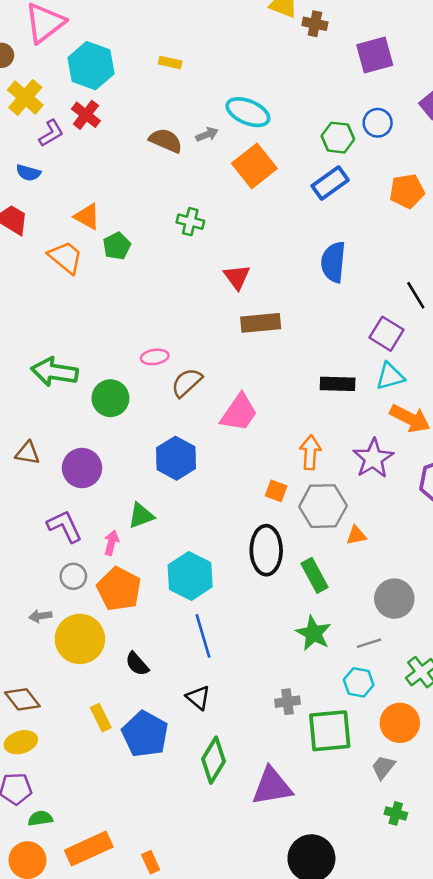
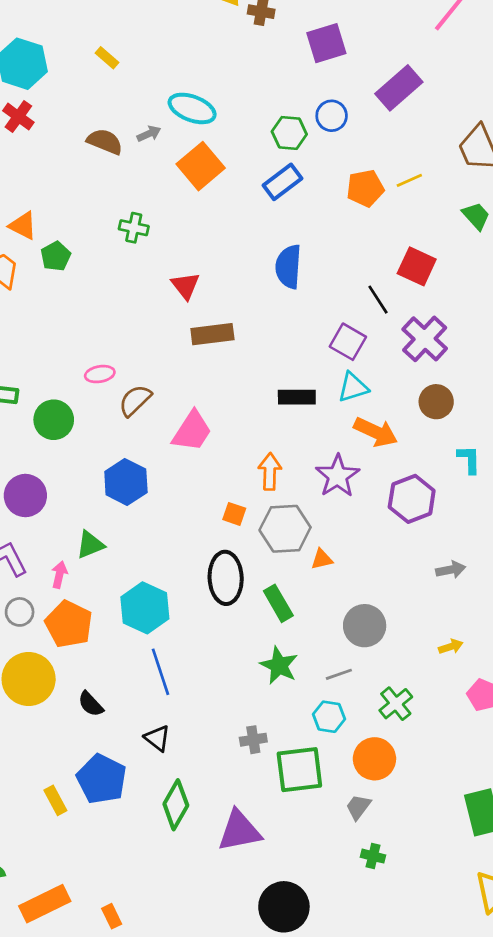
yellow rectangle: (170, 62) -> (107, 58), turned 30
yellow rectangle: (101, 718) -> (55, 800), moved

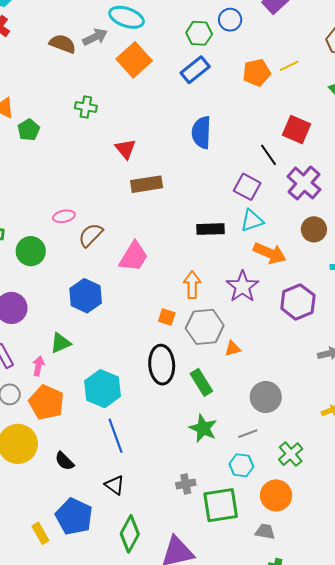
gray arrow: (149, 134) -> (95, 37), size x1.4
gray trapezoid: (358, 807) -> (265, 532), turned 65

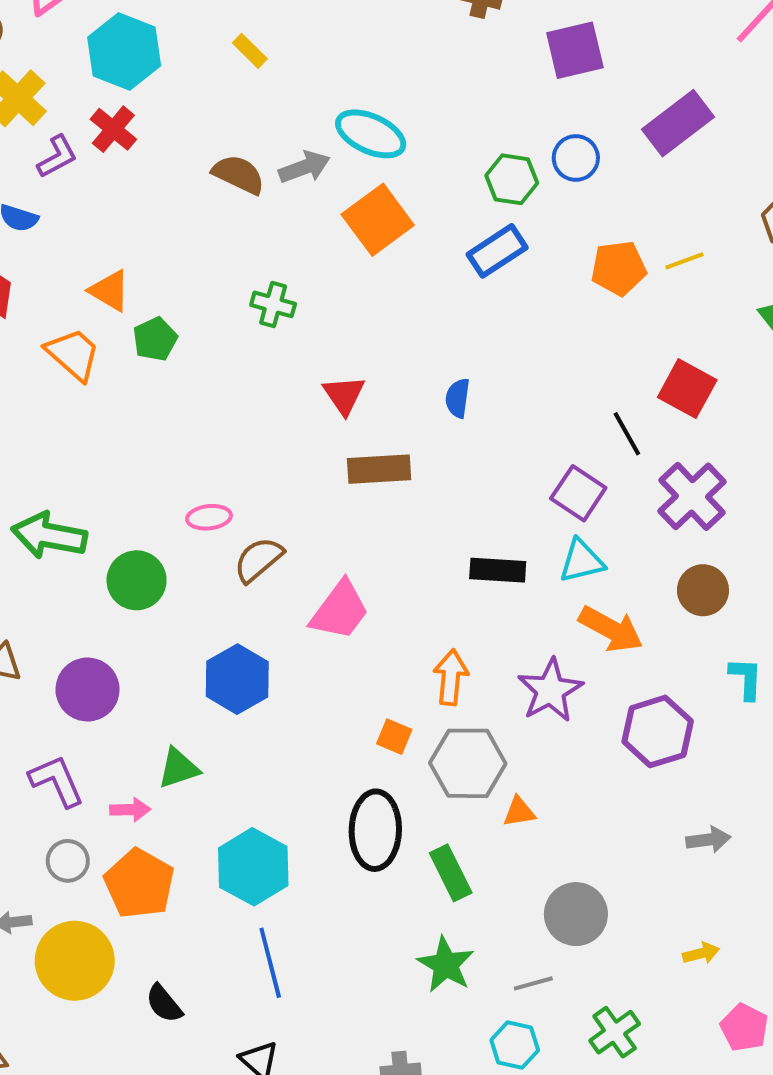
blue semicircle: (201, 132) -> (458, 398), moved, size x0.6
pink arrow: (38, 366) -> (130, 810), turned 72

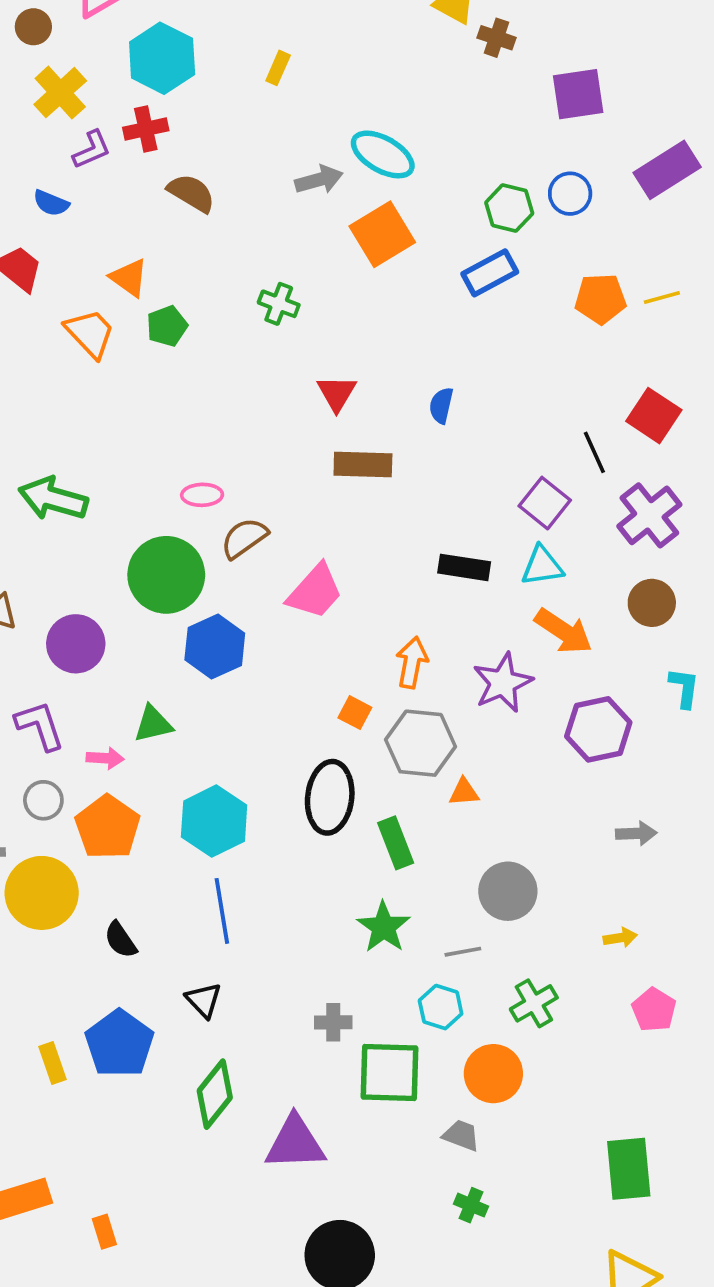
yellow rectangle: (250, 51) -> (278, 68), turned 64
red cross: (113, 129) -> (146, 129), turned 33
brown semicircle: (239, 174) -> (191, 193), moved
green circle: (137, 580) -> (166, 575), moved, size x1.4

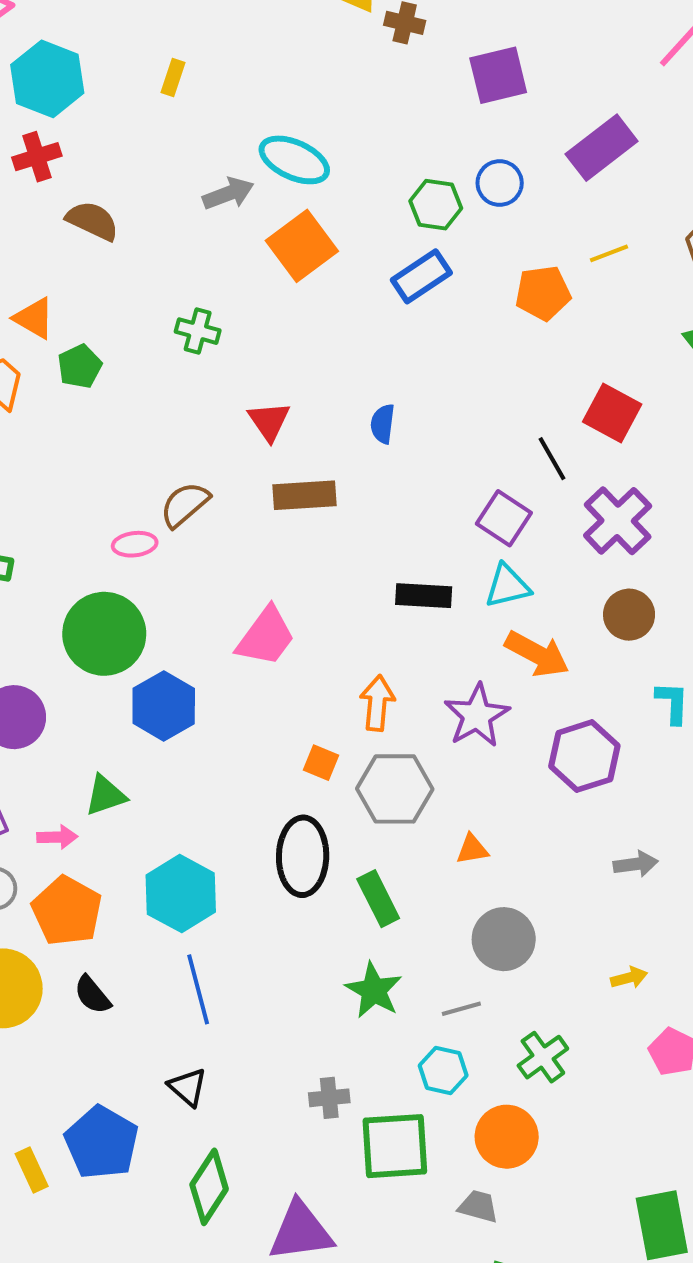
yellow line: (662, 297) -> (609, 253), moved
brown semicircle: (244, 538) -> (185, 505), moved
orange triangle: (464, 792) -> (472, 849), moved
black semicircle: (121, 940) -> (92, 995), moved

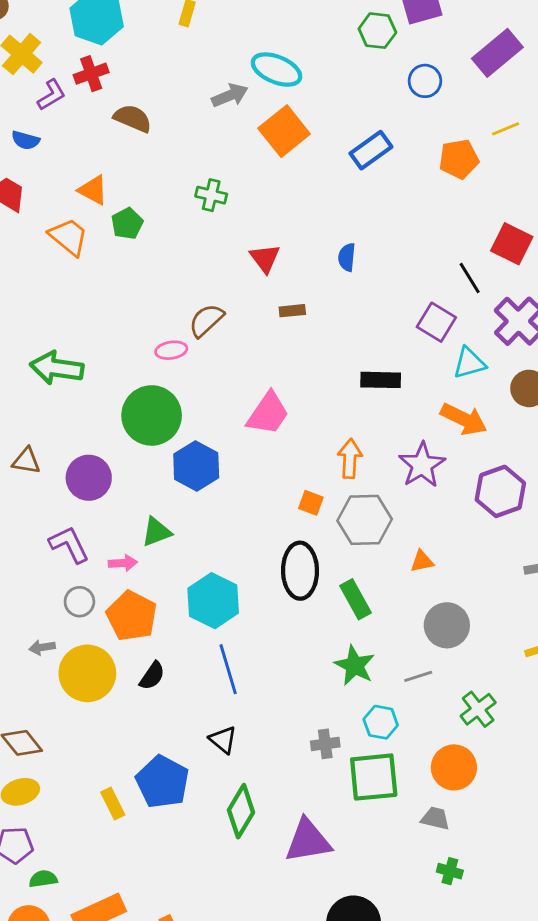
green hexagon: (436, 205) -> (377, 31), moved
brown rectangle: (304, 495) -> (292, 311), size x0.6
cyan triangle: (507, 586) -> (469, 363), moved
black semicircle: (92, 995) -> (152, 676), turned -104
cyan hexagon: (443, 1070) -> (381, 722), moved

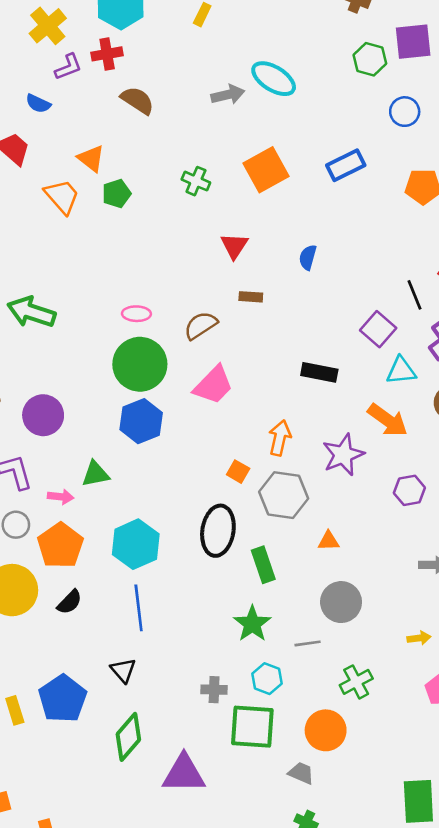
orange square: (284, 131) -> (266, 170), moved
brown semicircle: (206, 320) -> (201, 325), moved
green circle: (152, 415) -> (140, 364), moved
purple hexagon: (500, 491) -> (409, 490), size x0.7

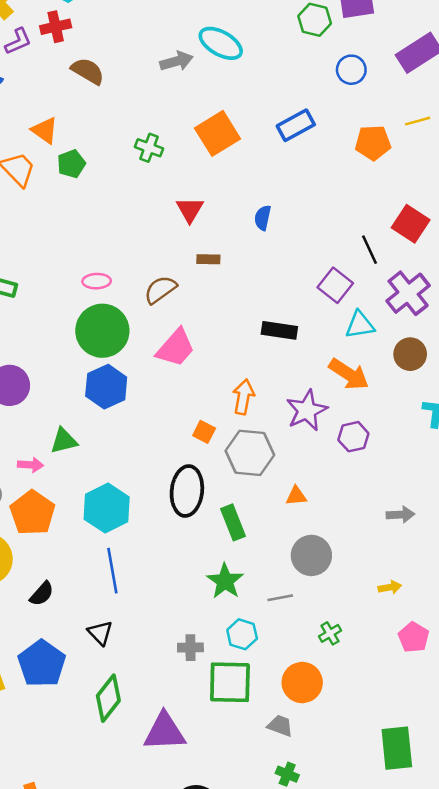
purple hexagon: (409, 490) -> (353, 437), moved
black semicircle: (70, 602) -> (42, 594), moved
green cross: (356, 682) -> (330, 633), size x0.7

